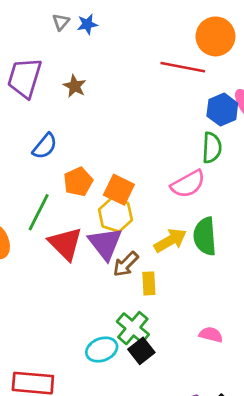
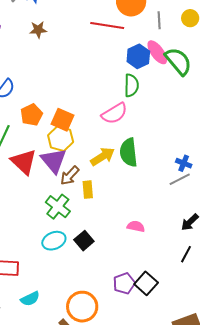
brown star: (75, 86) -> (38, 30), moved, turned -30
green cross: (133, 328) -> (58, 207), moved

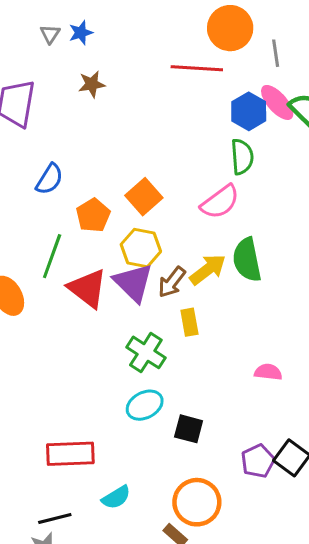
orange square: (63, 120) -> (144, 197), moved, turned 30
brown arrow: (70, 176) -> (172, 282), moved
black square: (84, 241) -> (189, 429), moved, turned -30

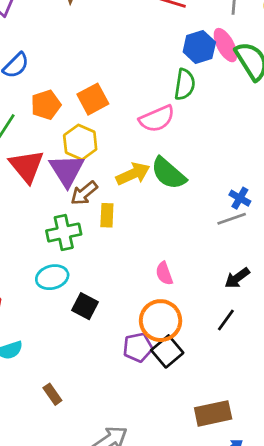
green semicircle: (247, 260) -> (168, 173), turned -51
brown arrow: (172, 282) -> (84, 193), moved
green cross: (146, 352) -> (64, 232), turned 32
pink semicircle: (268, 372) -> (164, 273), turned -130
orange circle: (197, 502) -> (161, 321), moved

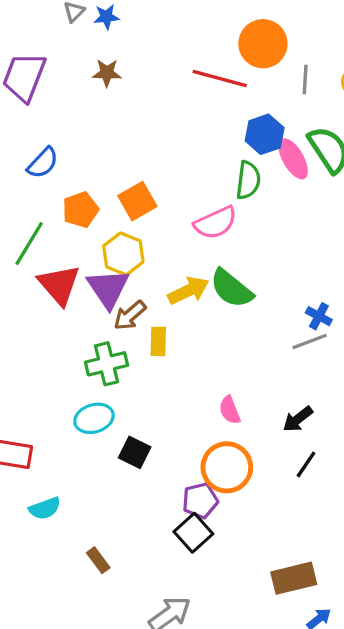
pink ellipse: (225, 45) -> (293, 159), moved
black arrow: (237, 278) -> (298, 419), moved
black square: (167, 351) -> (193, 533), moved

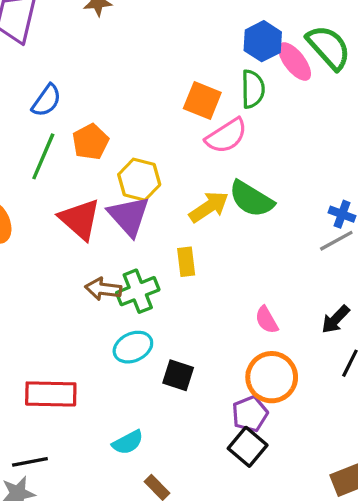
orange square: (137, 201) -> (202, 101), moved, turned -30
green line: (29, 244) -> (43, 156), moved
brown arrow: (130, 315) -> (103, 289), moved, turned 56
cyan semicircle: (45, 508) -> (128, 442), moved

